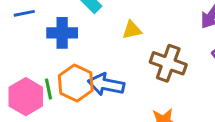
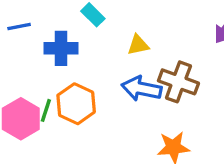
blue arrow: (106, 84) -> (142, 89), moved
green line: (48, 89) -> (46, 110), turned 30

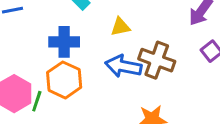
blue cross: (61, 48) -> (64, 42), moved
green line: (46, 110) -> (37, 101), moved

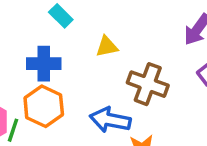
blue arrow: (123, 66) -> (110, 120), moved

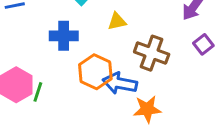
orange hexagon: (44, 106) -> (95, 72), moved

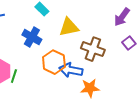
yellow triangle: (117, 21) -> (69, 27), size x1.5
blue cross: (64, 36) -> (32, 37), turned 30

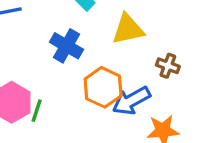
brown cross: (93, 49) -> (168, 66), size x0.6
blue arrow: (71, 70) -> (131, 101), turned -40

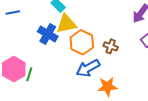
yellow triangle: (128, 29) -> (66, 24), moved
orange hexagon: (103, 87) -> (82, 42), moved

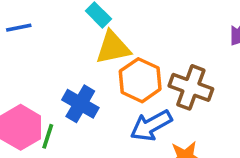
blue cross: (48, 34) -> (80, 104), moved
brown cross: (111, 46) -> (191, 87), size x1.6

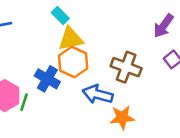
orange hexagon: (140, 80) -> (73, 62), moved
blue arrow: (151, 125) -> (98, 94), turned 44

